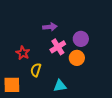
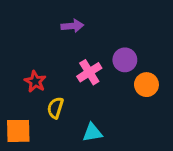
purple arrow: (50, 27) -> (72, 26), moved
orange circle: (77, 58) -> (146, 85), moved

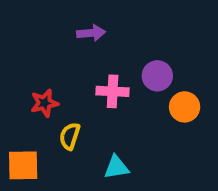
pink cross: (89, 72) -> (113, 91), turned 35
red star: (35, 81) -> (44, 103), turned 30

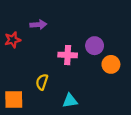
purple arrow: (91, 33) -> (38, 25), moved
red star: (44, 103) -> (13, 40), moved

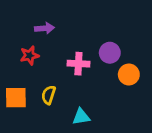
red star: (13, 40) -> (29, 55), moved
orange square: (14, 99) -> (16, 98), moved

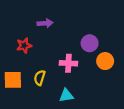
purple arrow: (44, 28) -> (45, 23), moved
pink cross: (78, 64) -> (68, 63), moved

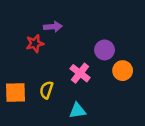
red star: (24, 45) -> (35, 43), moved
pink cross: (68, 63) -> (80, 73), turned 35

